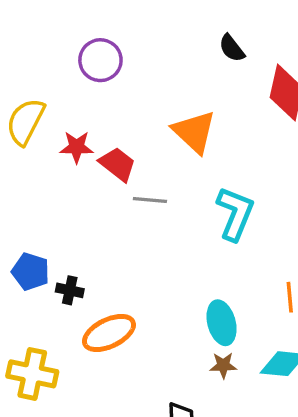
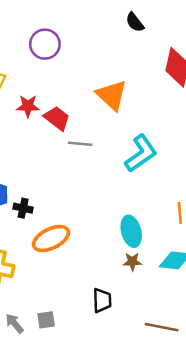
black semicircle: (232, 48) -> (135, 22), moved
cyan L-shape: (235, 214) -> (141, 153), turned 33

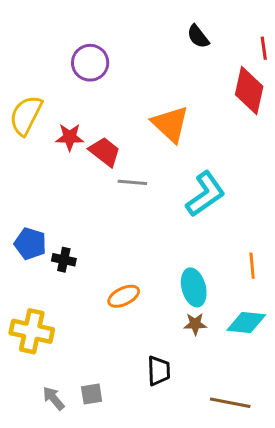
orange ellipse: (51, 239) -> (124, 296), moved, size x0.7

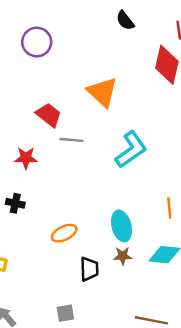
red star: (70, 137) -> (26, 158), moved
black trapezoid: (159, 371) -> (89, 269), moved
gray square: (92, 394) -> (65, 313), moved

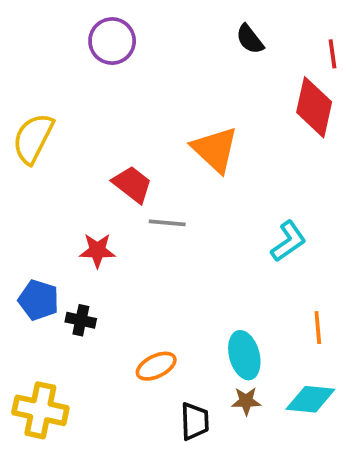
purple circle: (37, 42) -> (112, 41), moved
cyan L-shape: (131, 150) -> (288, 241), moved, size x0.7

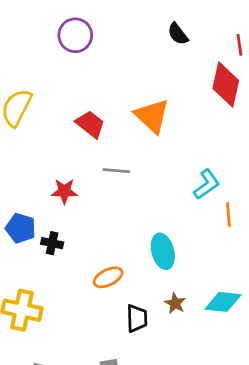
red trapezoid: (132, 184) -> (90, 124), moved
orange line: (318, 328) -> (228, 214), moved
cyan ellipse: (244, 355) -> (163, 251), moved
brown star: (246, 401) -> (175, 303), turned 30

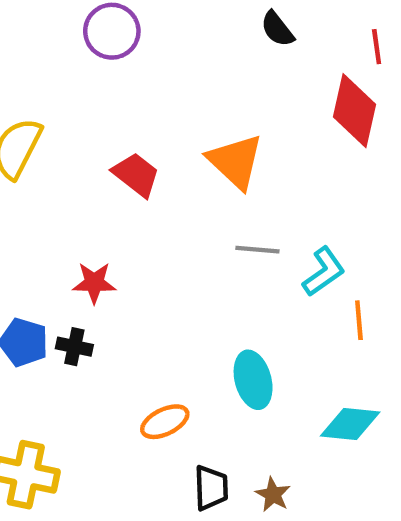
gray line: (116, 171) -> (257, 250), moved
black cross: (52, 243) -> (74, 347), moved
cyan diamond: (223, 302) -> (350, 424), moved
brown star: (175, 303) -> (273, 495), moved

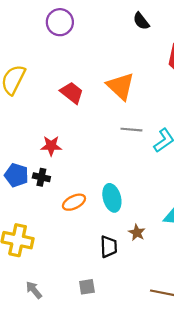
cyan ellipse: (253, 380) -> (112, 198), moved
orange ellipse: (165, 422) -> (74, 202), moved
brown star: (273, 495) -> (137, 233), moved

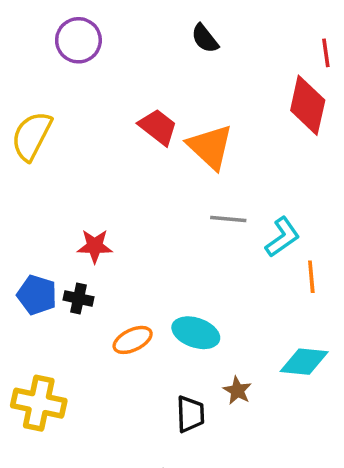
black semicircle: (141, 21) -> (205, 38), moved
purple circle: (60, 22) -> (78, 40), moved
red trapezoid: (72, 93) -> (158, 127), moved
cyan ellipse: (112, 198) -> (196, 333), turned -56

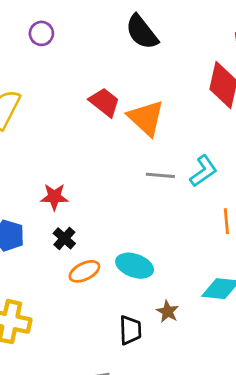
black semicircle: (205, 38) -> (142, 32), size x1.5
purple circle: (78, 40) -> (41, 33), size x0.7
cyan L-shape: (282, 237) -> (203, 171), moved
black cross: (78, 298) -> (64, 238), moved, turned 30

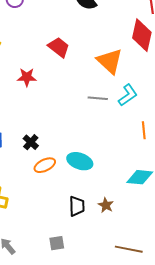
orange triangle: (146, 118) -> (110, 61), moved
red star: (54, 197) -> (27, 77), moved
brown star: (168, 311) -> (106, 205), moved

